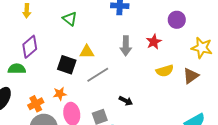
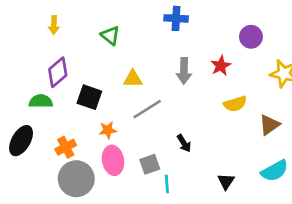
black square: (67, 65) -> (89, 97), moved
brown triangle: (191, 76) -> (269, 125), moved
orange star: (60, 94) -> (108, 130), moved
black arrow: (126, 101) -> (184, 143), turned 32

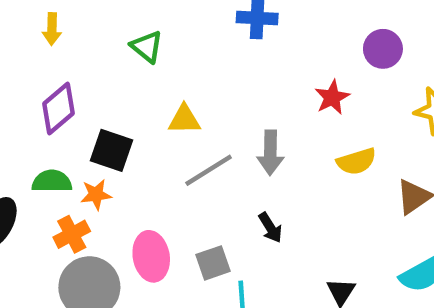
gray arrow: (184, 71) -> (270, 153), moved
green semicircle: (41, 101) -> (52, 181), moved
orange star: (108, 130) -> (96, 195), moved

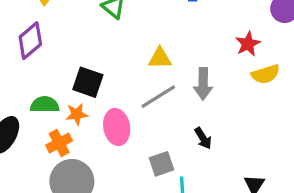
purple diamond: (58, 108) -> (30, 41), moved
yellow triangle: (184, 119) -> (160, 58), moved
yellow semicircle: (356, 161) -> (266, 74), moved
pink ellipse: (151, 256) -> (117, 127), moved

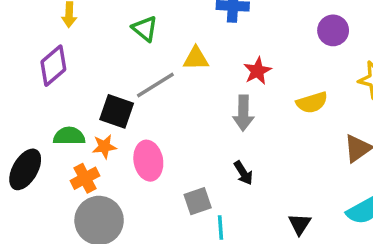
red star: (248, 44) -> (257, 71), moved
yellow triangle: (160, 58) -> (196, 59), moved
gray line: (158, 97) -> (155, 85), moved

